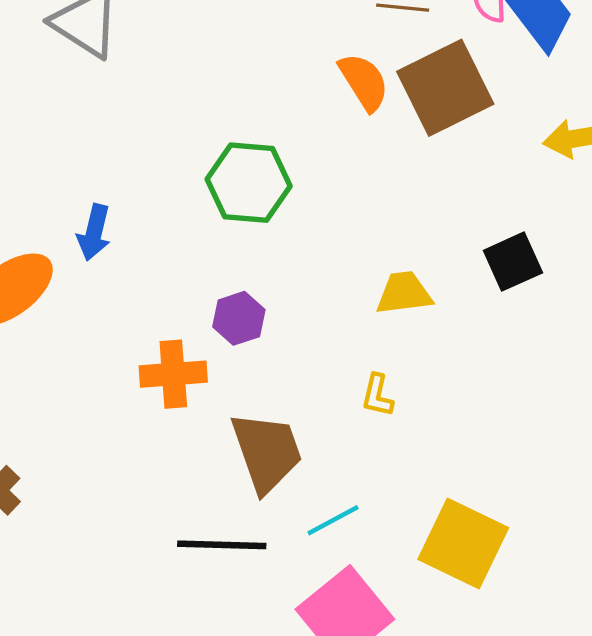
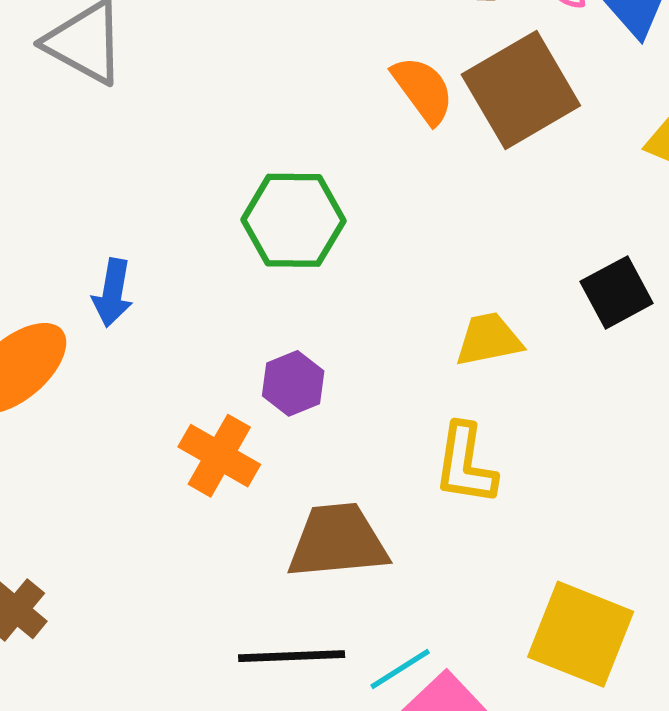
orange cross: (173, 374) -> (219, 456), turned 38
yellow L-shape: (377, 395) -> (465, 464), size x1.6
brown trapezoid: (267, 452) -> (338, 541), turned -72
cyan line: (333, 520) -> (400, 669), moved

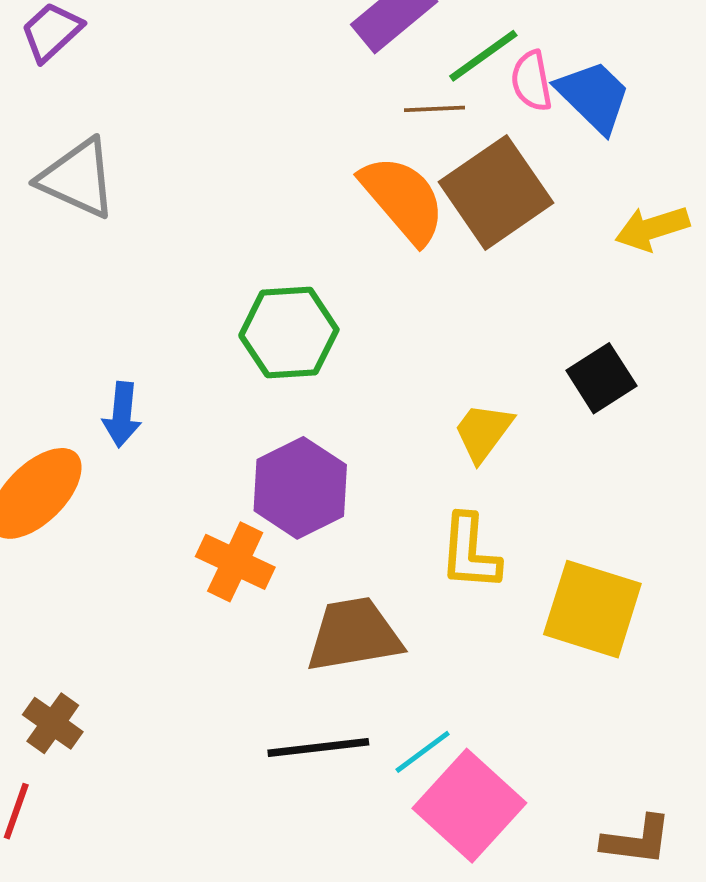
orange semicircle: (423, 90) -> (403, 199), size x1.4
yellow trapezoid: (489, 339) -> (483, 432), turned -38
purple hexagon: (293, 383) -> (300, 488), size x1.6
yellow square: (581, 634) -> (592, 609), moved

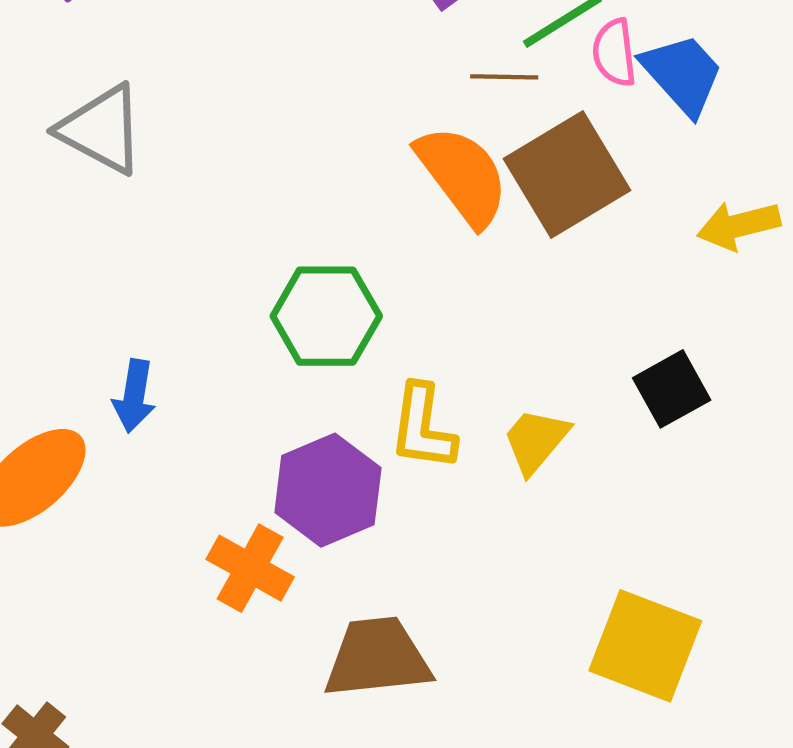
yellow L-shape: (470, 552) -> (423, 427), moved

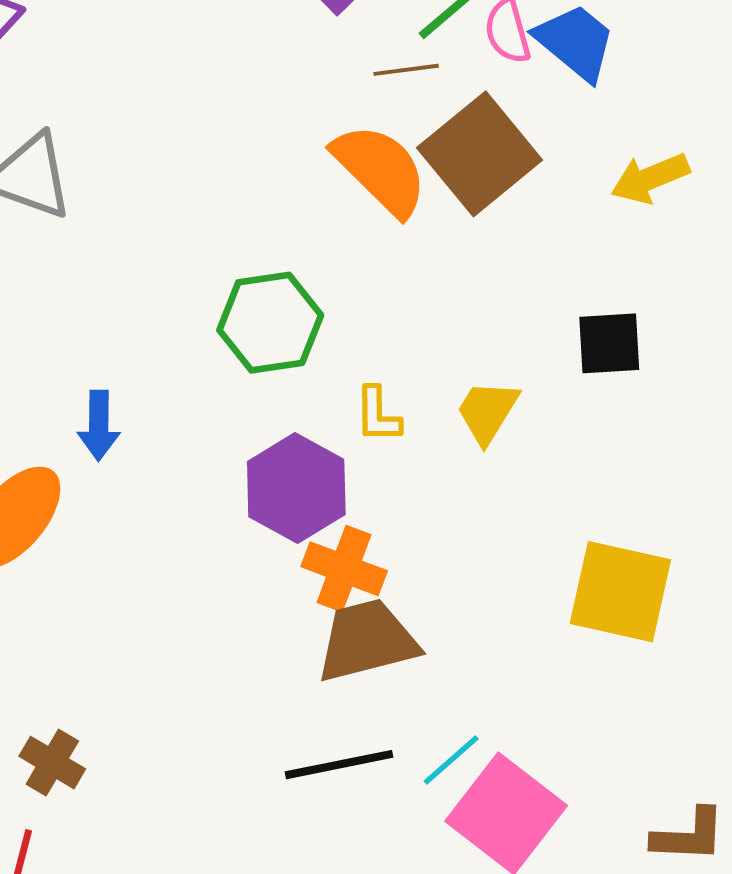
black square: (672, 389) -> (609, 343), turned 34
yellow L-shape: (423, 427) -> (378, 415), size x0.7
orange cross: (250, 568) -> (344, 569), moved

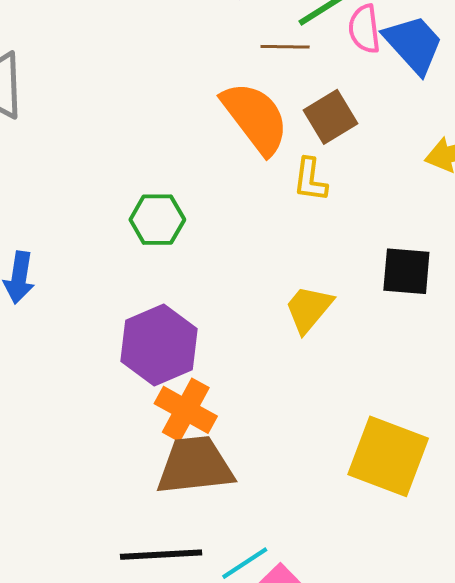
brown square: (480, 154) -> (330, 117), size x0.6
green hexagon: (270, 323) -> (157, 220), size x0.7
yellow L-shape: (378, 415) -> (310, 180), moved

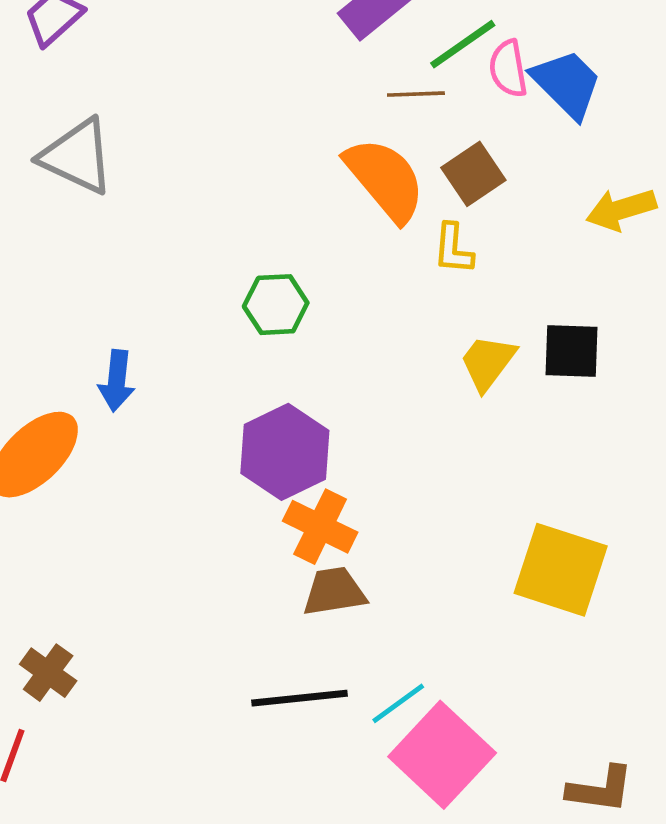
yellow trapezoid: (309, 309) -> (488, 362), moved
brown trapezoid: (195, 466) -> (334, 592), size x0.7

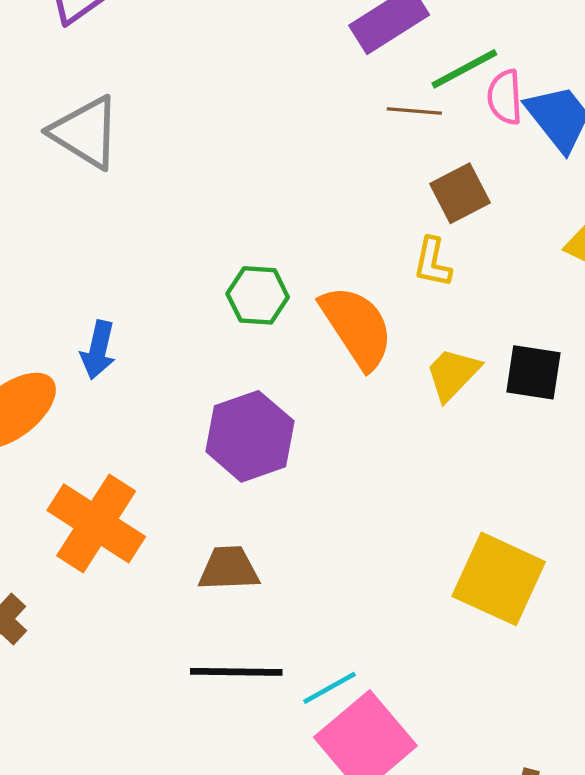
orange semicircle: (385, 179) -> (357, 327), moved
orange cross: (320, 527) -> (96, 523), moved, size x1.4
brown trapezoid: (334, 592) -> (229, 569), moved

